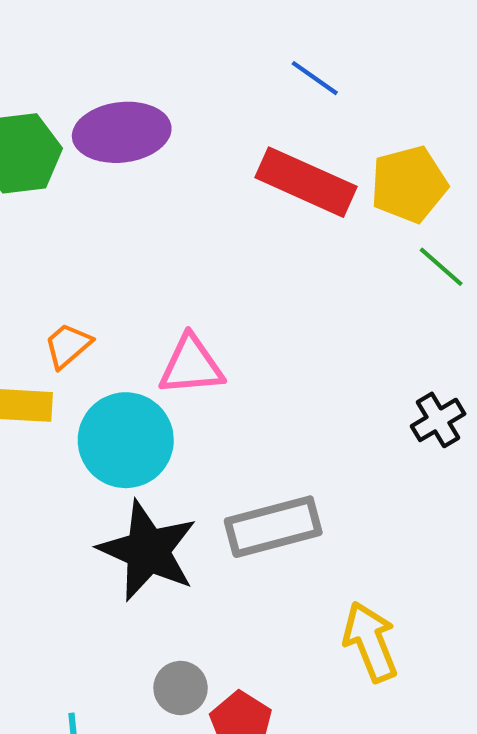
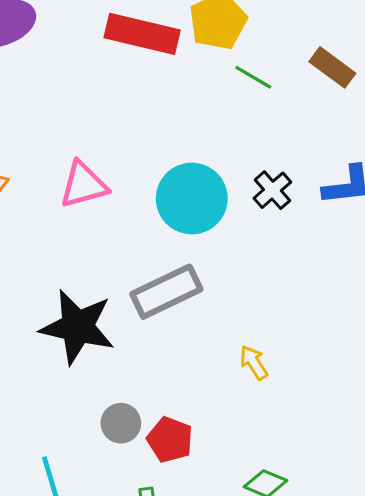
cyan circle: (126, 440) -> (192, 199), moved
yellow arrow: (370, 642) -> (254, 363), size x0.6

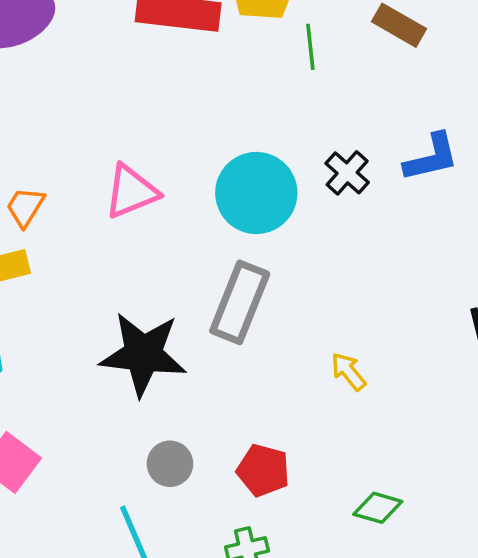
green line: (253, 77) -> (310, 47), turned 60
gray rectangle: (166, 292) -> (240, 302), turned -36
gray circle: (121, 423) -> (170, 464), moved

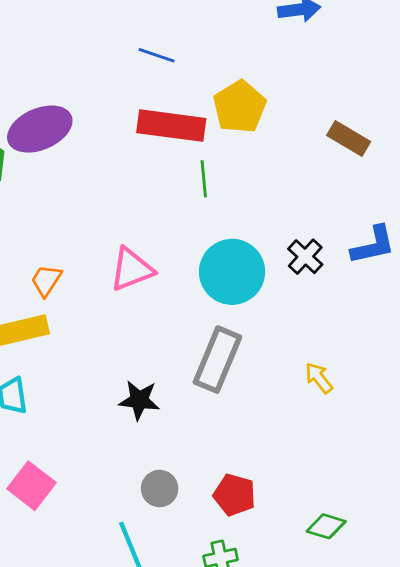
green line: (310, 47) -> (204, 179), moved
black star: (143, 354) -> (139, 400), size x0.6
yellow arrow: (349, 372) -> (319, 378), moved

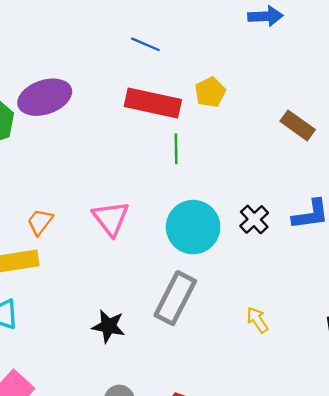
yellow pentagon: (240, 107) -> (210, 92), size x0.7
pink triangle: (132, 269) -> (111, 218), turned -51

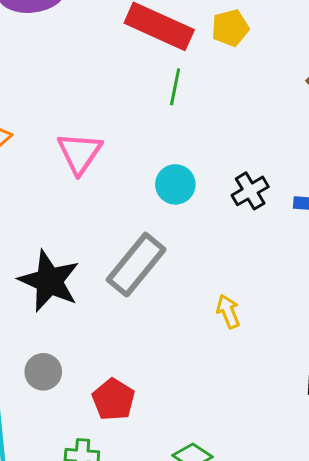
cyan circle: (193, 227) -> (175, 184), size x0.6
black star: (108, 326) -> (49, 281), size x1.5

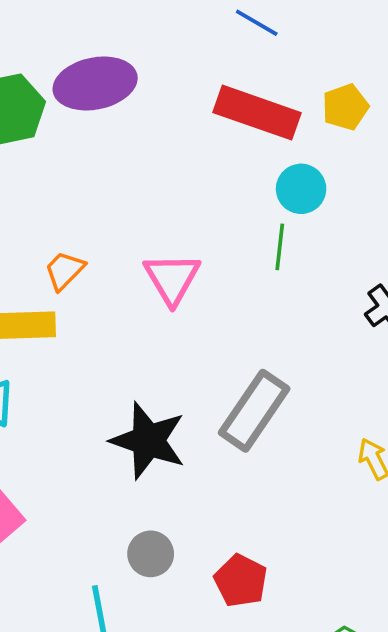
green line: (175, 87) -> (280, 247), moved
cyan circle: (175, 184) -> (301, 189), moved

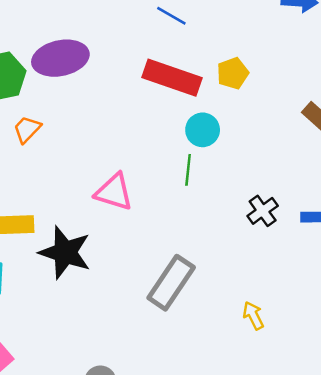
orange trapezoid: (65, 270) -> (27, 129), moved
pink triangle: (172, 278) -> (114, 192), turned -42
black star: (148, 441) -> (65, 252), moved

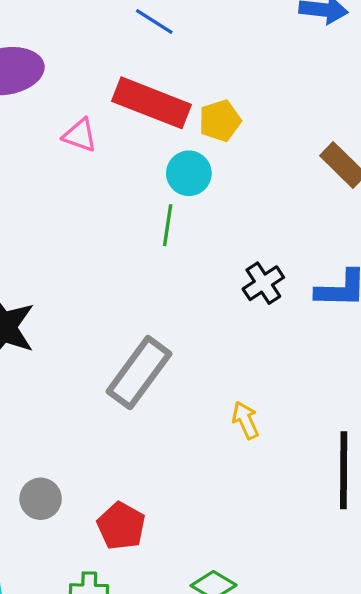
yellow pentagon: (233, 73) -> (220, 121), moved
pink triangle: (114, 192) -> (80, 135), moved, size x0.7

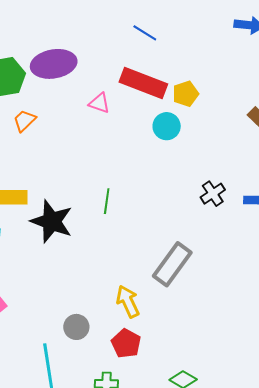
green line: (168, 225) -> (107, 201), moved
gray rectangle: (139, 373) -> (172, 264), moved
yellow arrow: (245, 420) -> (128, 301), moved, size x1.4

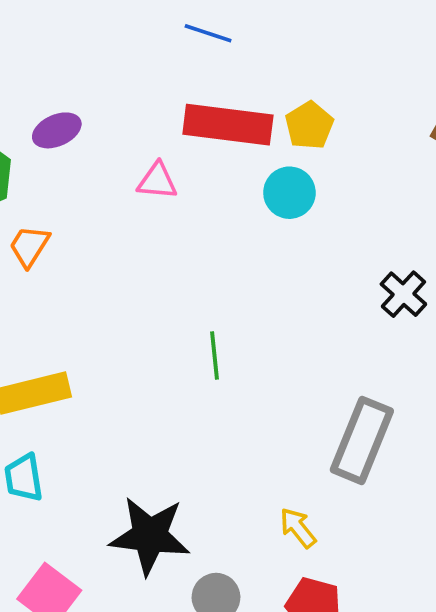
purple ellipse: (54, 64) -> (57, 130), size x0.6
black star: (52, 221) -> (150, 536), moved
yellow arrow: (128, 301) -> (298, 528), size x0.7

